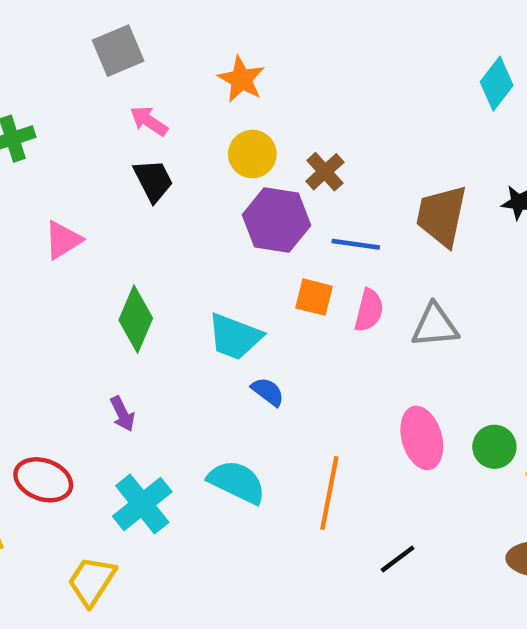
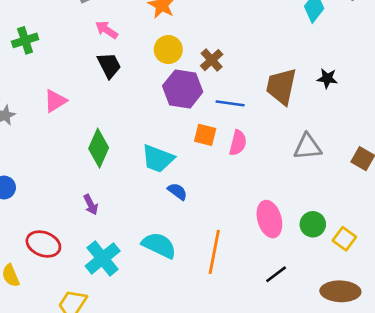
gray triangle: (435, 326) -> (308, 147), moved
black line: (398, 559) -> (276, 274), moved

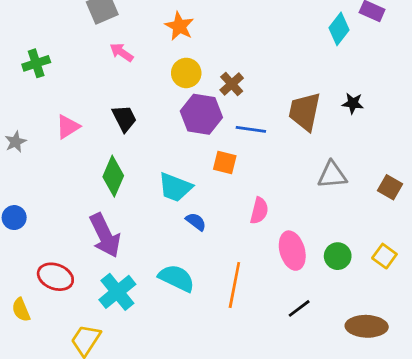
black trapezoid: (109, 65) -> (124, 118), moved
pink semicircle: (238, 143) -> (259, 211), moved
purple arrow: (91, 205) -> (105, 235), size x2.0
yellow square: (344, 239) -> (384, 256), moved

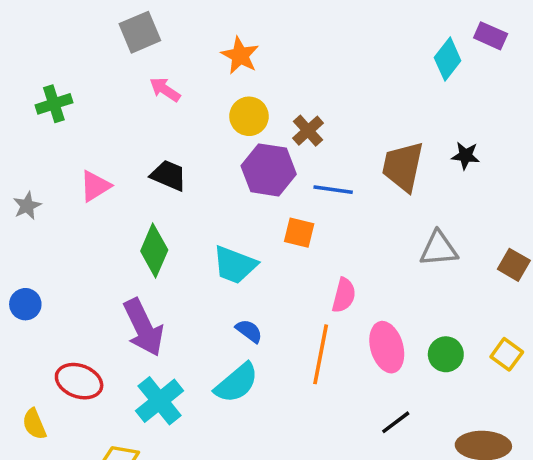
black trapezoid: (124, 118) -> (168, 175), turned -40
blue semicircle: (196, 222) -> (249, 331), moved
cyan semicircle: (177, 278) -> (236, 383), turned 114
orange line: (234, 285) -> (321, 354), moved

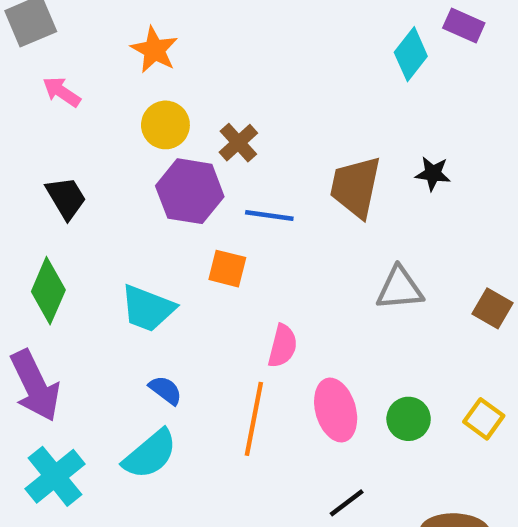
black trapezoid: (168, 175) -> (66, 198), turned 36

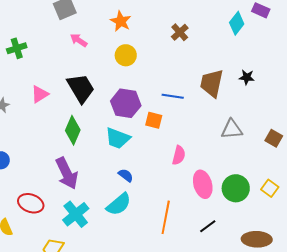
brown cross: (238, 143) -> (180, 32), moved
purple hexagon: (190, 191) -> (126, 103), moved
black trapezoid: (66, 198) -> (81, 88), size x1.5
orange line: (254, 419) -> (166, 217), moved
green circle: (409, 419) -> (236, 188), size x1.4

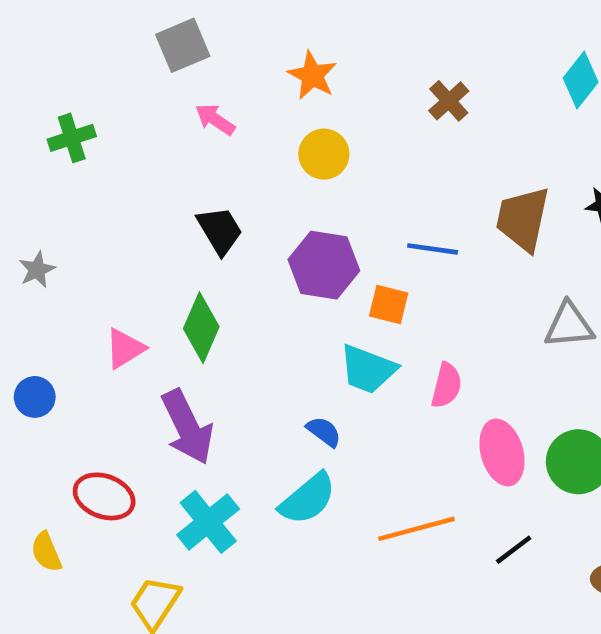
black trapezoid: (81, 88) -> (220, 230), size x0.7
pink triangle: (40, 94) -> (125, 348), moved
cyan trapezoid: (118, 138) -> (368, 369), moved
orange line: (166, 217) -> (416, 529), turned 64

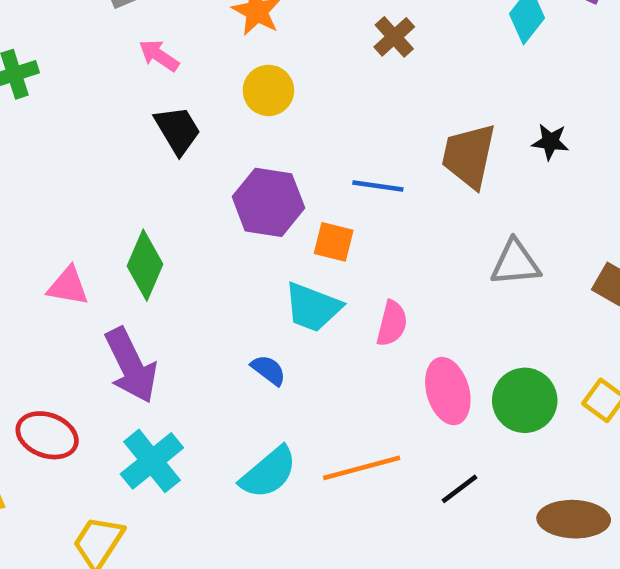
black trapezoid: (220, 230) -> (178, 130), moved
pink triangle: (125, 348) -> (68, 286), turned 42
cyan semicircle: (308, 499) -> (268, 473), moved

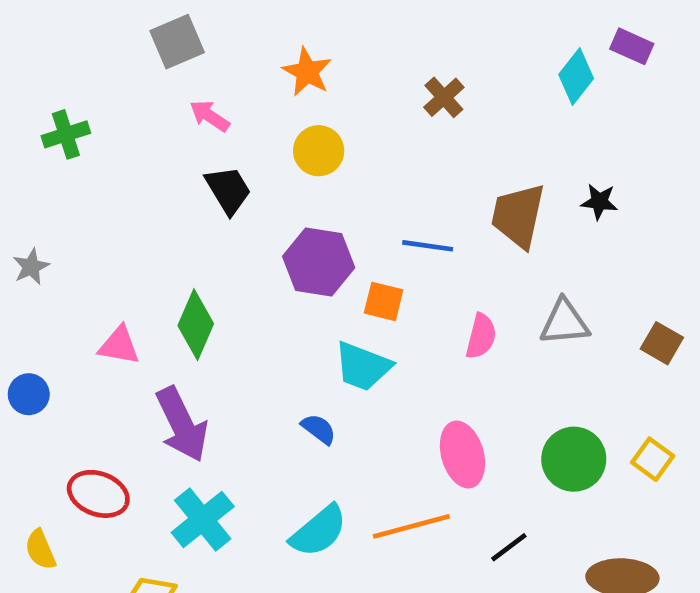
pink semicircle: (392, 323) -> (481, 336), moved
pink ellipse: (448, 391) -> (462, 455), moved

